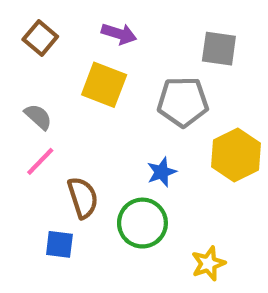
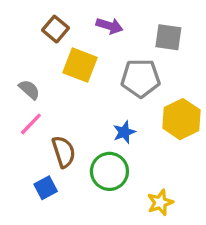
purple arrow: (119, 34) -> (109, 26), moved
brown square: (40, 38) -> (55, 29), moved
blue square: (59, 244) -> (46, 188), turned -35

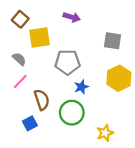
brown square: (55, 29) -> (20, 19), moved
gray square: (168, 37) -> (112, 41), moved
yellow square: (80, 65) -> (40, 38), moved, turned -30
gray pentagon: (141, 78) -> (67, 62), moved

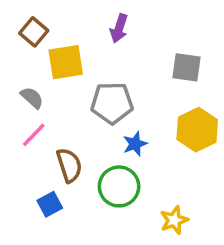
purple arrow: (72, 17) -> (119, 28), turned 91

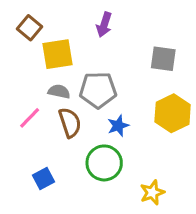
gray semicircle: (32, 98) -> (59, 91), moved, turned -30
brown semicircle: (69, 165) -> (70, 123), moved

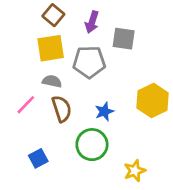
brown square: (30, 28) -> (53, 15), moved
gray square: (163, 59) -> (124, 39), moved
gray pentagon: (98, 90) -> (89, 62), moved

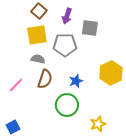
pink line: (26, 105) -> (16, 85), moved
brown semicircle: (62, 109) -> (45, 79), turned 36
blue square: (38, 158) -> (13, 127), moved

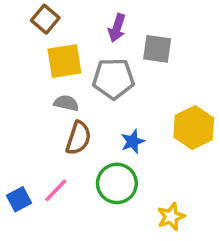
brown square: (39, 11) -> (45, 19), moved
pink line: (16, 85) -> (56, 190), moved
blue square: (13, 127) -> (19, 199), moved

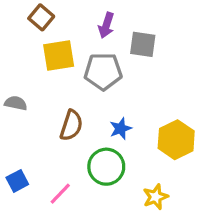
gray semicircle: (66, 103) -> (16, 103), moved
yellow hexagon: (194, 127) -> (176, 140), moved
pink line: (56, 190) -> (60, 194), moved

